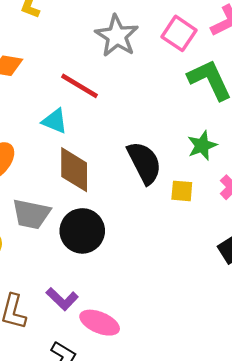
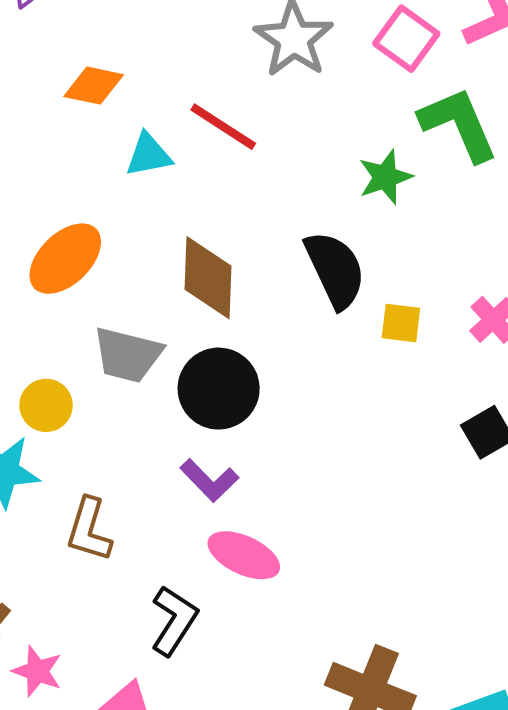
cyan triangle: (55, 121) -> (149, 155), moved, turned -36
green star: (202, 146) -> (385, 177), moved
purple L-shape: (62, 299) -> (209, 480), moved

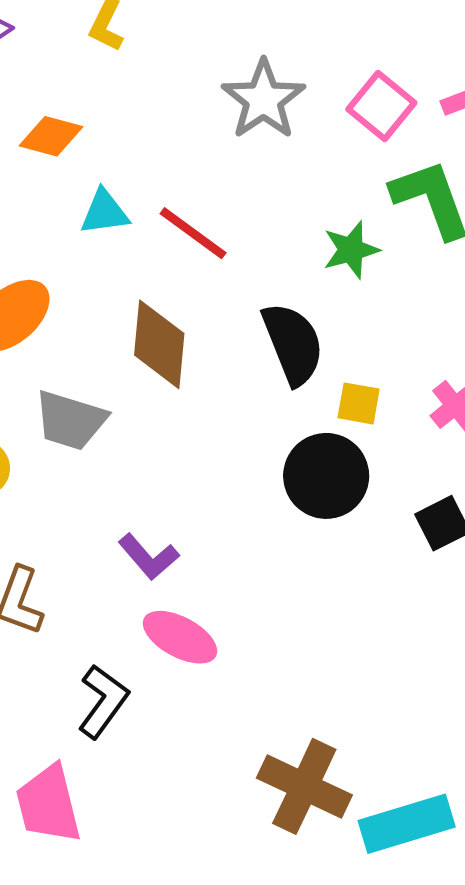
red line: (223, 127) -> (193, 233), moved
black circle: (219, 389) -> (326, 476), moved

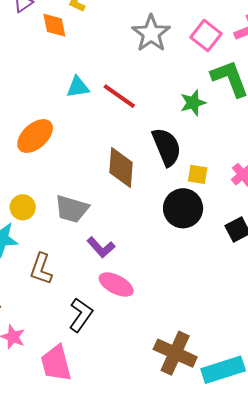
orange diamond: (51, 136) -> (54, 25), moved, turned 64
brown diamond: (159, 344) -> (121, 168), moved
gray trapezoid: (70, 420) -> (72, 209), moved

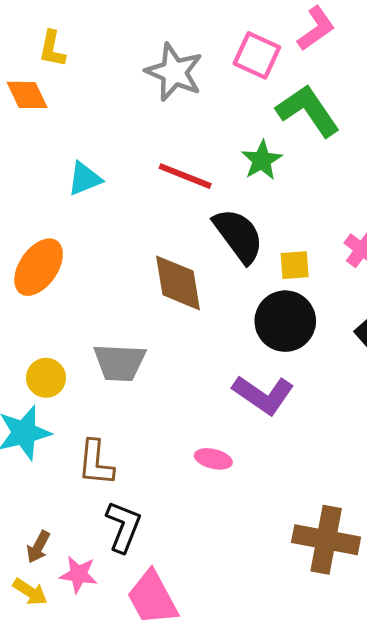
red line: (119, 96) -> (185, 176), moved
purple L-shape: (101, 247) -> (263, 395), moved, size x1.4
pink ellipse: (116, 284) -> (213, 459), size x0.7
black L-shape: (81, 315) -> (123, 527), moved

